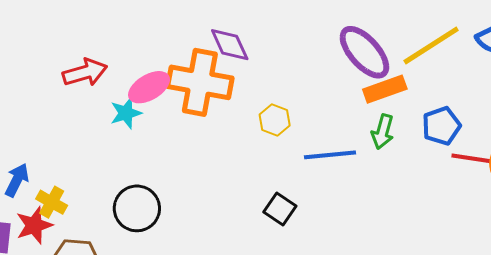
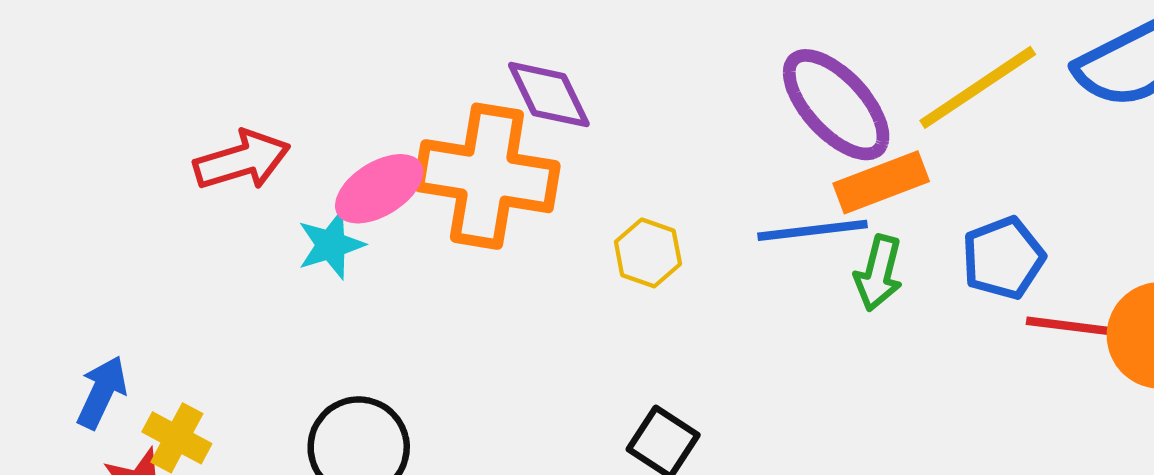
blue line: (330, 155) -> (812, 230), moved

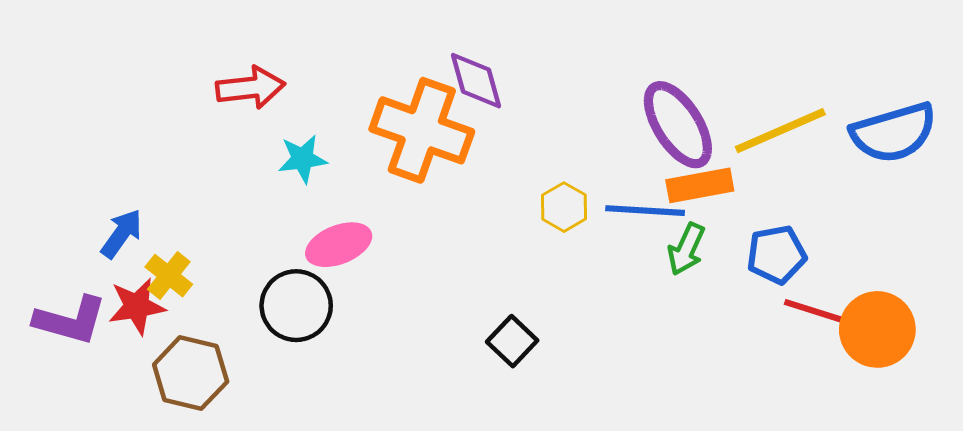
pink ellipse: (379, 189) -> (339, 245), moved
yellow hexagon: (648, 253) -> (564, 207), moved

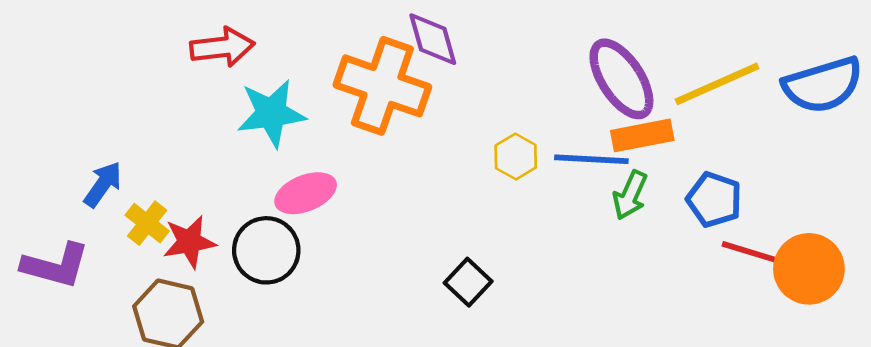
cyan star: (303, 159) -> (271, 113), size x1.5
blue pentagon: (776, 255) -> (714, 200), turned 30
red star: (137, 306) -> (189, 242), moved

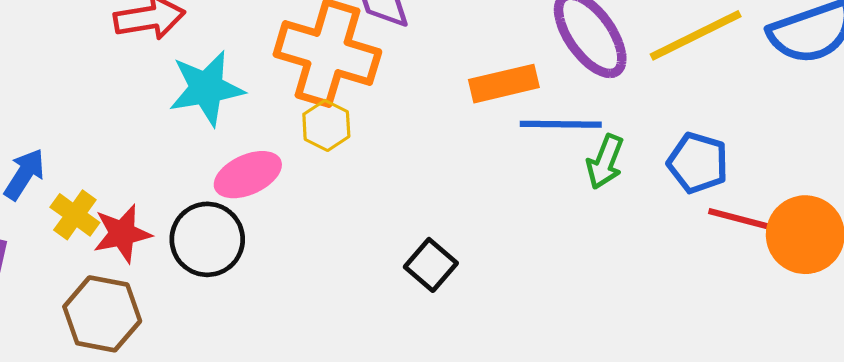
orange rectangle: (642, 135) -> (504, 84), moved
yellow hexagon: (516, 157) -> (326, 125), moved

